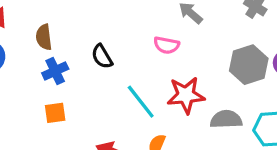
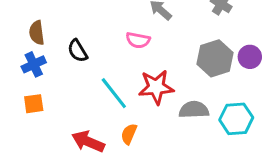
brown semicircle: (44, 37) -> (37, 33), moved

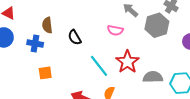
gray hexagon: (215, 58) -> (157, 25), moved
blue cross: (34, 64) -> (35, 44), moved, turned 35
red star: (156, 87) -> (127, 62), turned -30

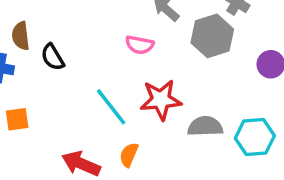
black semicircle: (75, 37) -> (53, 57), moved
red star: (127, 62) -> (161, 100), turned 30

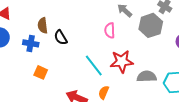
pink semicircle: (140, 45) -> (110, 30), turned 77
orange square: (17, 119) -> (41, 72), turned 32

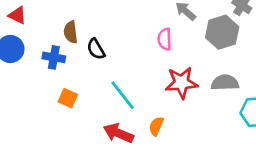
cyan line: (94, 65) -> (123, 95), moved
gray semicircle: (147, 76) -> (225, 83), moved

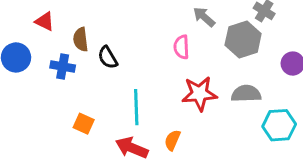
red triangle: (17, 15) -> (45, 21), moved
cyan line: (123, 95) -> (136, 107), turned 36
orange square: (68, 98) -> (84, 124), moved

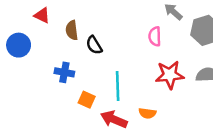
blue cross: (63, 67) -> (64, 72), moved
orange square: (84, 124) -> (87, 100), moved
orange semicircle: (172, 140) -> (147, 113), turned -105

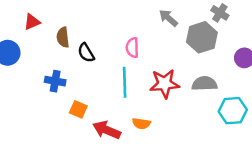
red triangle: (42, 15) -> (32, 22), turned -49
pink semicircle: (155, 36) -> (132, 48), moved
cyan line: (118, 86) -> (125, 82), moved

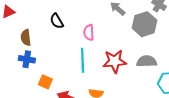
brown semicircle: (63, 37) -> (26, 38), moved
black semicircle: (86, 53) -> (57, 21), moved

